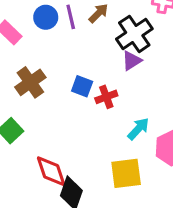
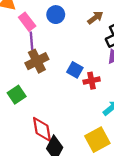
purple line: (71, 17) -> (31, 41), moved
yellow square: (126, 173) -> (97, 140), turned -30

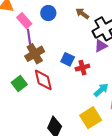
brown arrow: (95, 18) -> (82, 14), turned -104
red diamond: (42, 129) -> (43, 80), moved

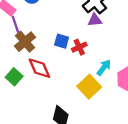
purple triangle: (101, 46) -> (95, 20), turned 32
yellow square: (91, 118) -> (89, 87), moved

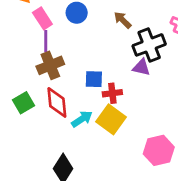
blue square: (62, 41) -> (94, 79), turned -32
cyan arrow: (104, 68) -> (82, 119), moved
yellow square: (89, 87) -> (111, 119), moved, turned -30

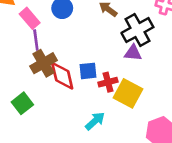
red diamond: (57, 102) -> (62, 76), moved
cyan arrow: (82, 119) -> (95, 121), moved
yellow square: (111, 119) -> (128, 93), moved

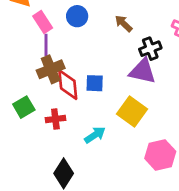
black cross: (137, 30) -> (150, 49), size x0.7
purple triangle: (133, 53) -> (143, 71), size x1.5
red cross: (108, 82) -> (55, 119), moved

